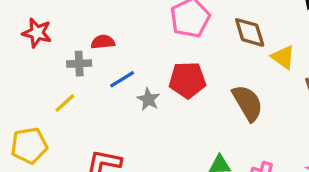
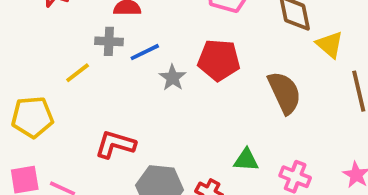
gray cross: (79, 64) -> (109, 41), moved

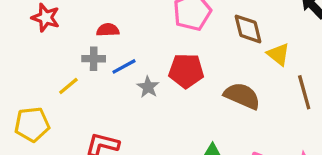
brown semicircle: (284, 93) -> (242, 96), turned -39

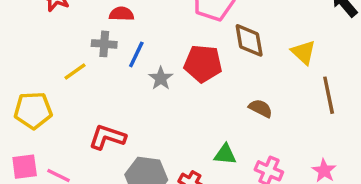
brown diamond: (248, 29) -> (249, 40), moved
blue line: (124, 66) -> (136, 54), turned -40
brown semicircle: (242, 96) -> (261, 108), moved, size x0.6

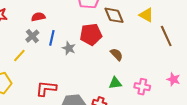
gray cross: (104, 44) -> (32, 36), turned -32
brown semicircle: (261, 108) -> (117, 54), moved, turned 32

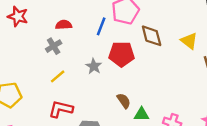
blue line: (52, 38) -> (101, 26), moved
brown semicircle: (117, 54) -> (124, 101), moved
yellow line: (19, 55) -> (58, 76), moved

